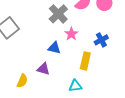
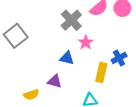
blue cross: (101, 40) -> (119, 58), moved
yellow semicircle: (22, 81) -> (31, 95), turned 48

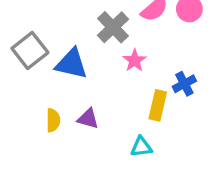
blue triangle: (67, 58) -> (71, 64), moved, size x1.5
yellow semicircle: (31, 95) -> (53, 120), moved, turned -72

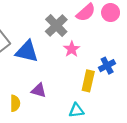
yellow semicircle: (53, 120) -> (15, 103), moved

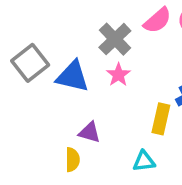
pink star: (72, 49) -> (118, 75), moved
yellow semicircle: (15, 103) -> (73, 160), moved

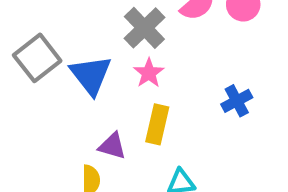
blue triangle: (73, 76) -> (91, 75), turned 39
yellow rectangle: (161, 119) -> (157, 124), moved

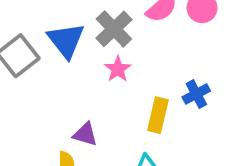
blue triangle: (91, 75) -> (66, 40), moved
yellow rectangle: (157, 124) -> (158, 115), moved

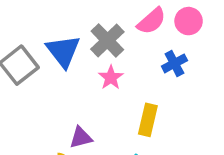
blue cross: (196, 94) -> (174, 63), moved
purple triangle: (85, 134) -> (81, 138), turned -30

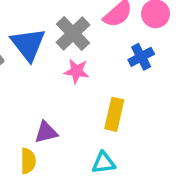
pink star: (111, 78) -> (77, 71), turned -30

